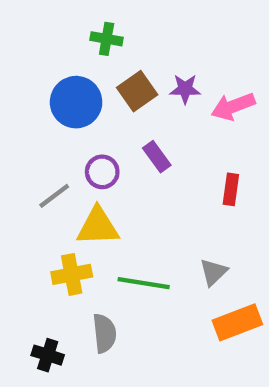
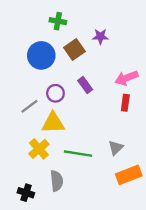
purple star: (185, 89) -> (100, 36), moved
pink arrow: (233, 106) -> (126, 78), moved
yellow cross: (72, 274) -> (39, 149), turned -30

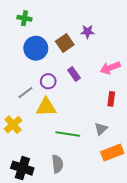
green cross: (58, 21) -> (24, 18), moved
red rectangle: (125, 103) -> (111, 99), moved
yellow cross: (39, 149) -> (13, 125), moved
gray semicircle: (57, 181) -> (57, 164), moved
black cross: (26, 193) -> (22, 168), size x1.5

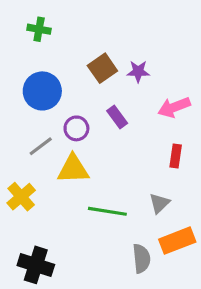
purple star: (87, 32) -> (138, 71), moved
blue circle: (36, 48) -> (42, 91), moved
gray semicircle: (57, 164) -> (141, 258), moved

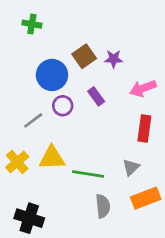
blue circle: (42, 91) -> (52, 75), moved
red rectangle: (176, 156) -> (144, 128), size x1.4
yellow triangle: (73, 169) -> (52, 158), moved
gray semicircle: (141, 258) -> (103, 206), moved

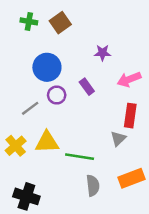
brown square: (84, 56) -> (60, 23), moved
gray triangle: (131, 167) -> (118, 138), moved

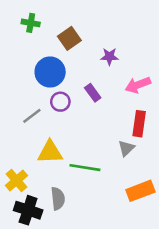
brown square: (60, 23) -> (69, 38), moved
yellow cross: (16, 146) -> (16, 180), moved
gray semicircle: (93, 186) -> (58, 199), moved

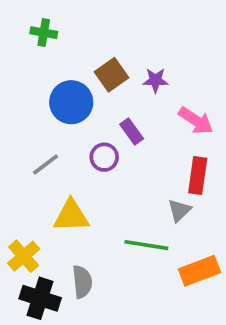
brown square: (69, 38) -> (112, 75), moved
pink arrow: (138, 85) -> (196, 121), turned -125
purple circle: (60, 102) -> (104, 157), moved
green line: (85, 168) -> (146, 245), moved

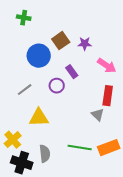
gray triangle: (179, 210) -> (98, 115), turned -32
green line: (146, 245) -> (80, 148), moved

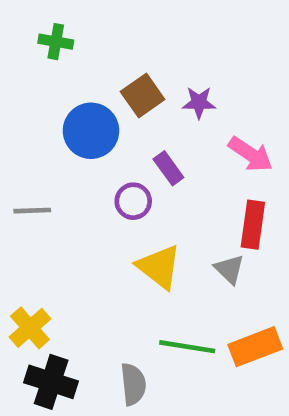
gray line: (25, 90) -> (32, 211), moved, turned 35
yellow triangle: (39, 118) -> (159, 267), moved, turned 40
gray semicircle: (45, 154) -> (133, 384), moved

